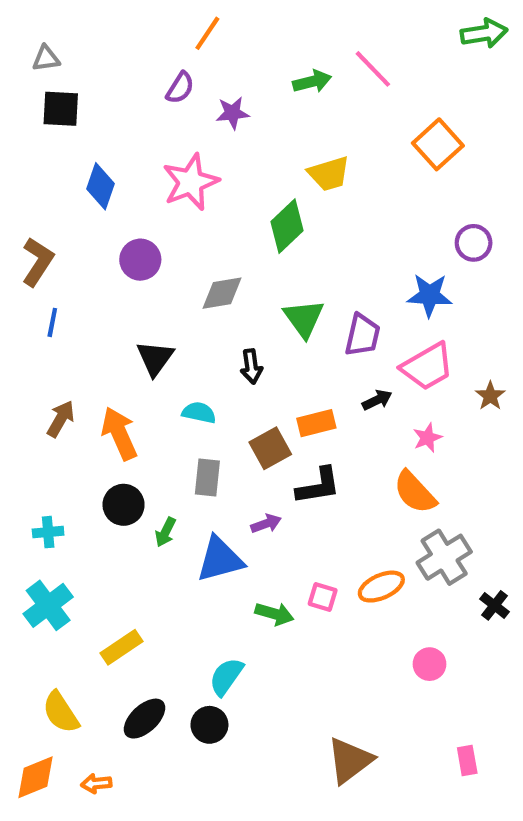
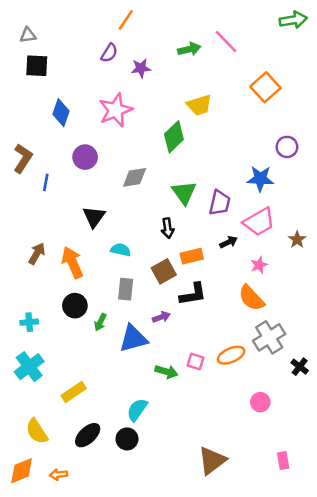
blue line: (52, 322) -> (46, 182), moved
black arrow: (251, 366) -> (168, 228), moved

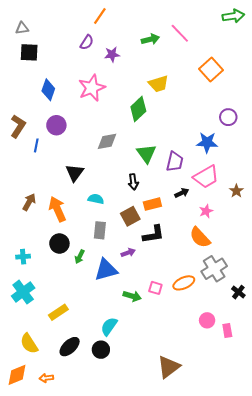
purple circle: (85, 157) -> (56, 125), moved
pink rectangle: (283, 461) -> (227, 330), moved

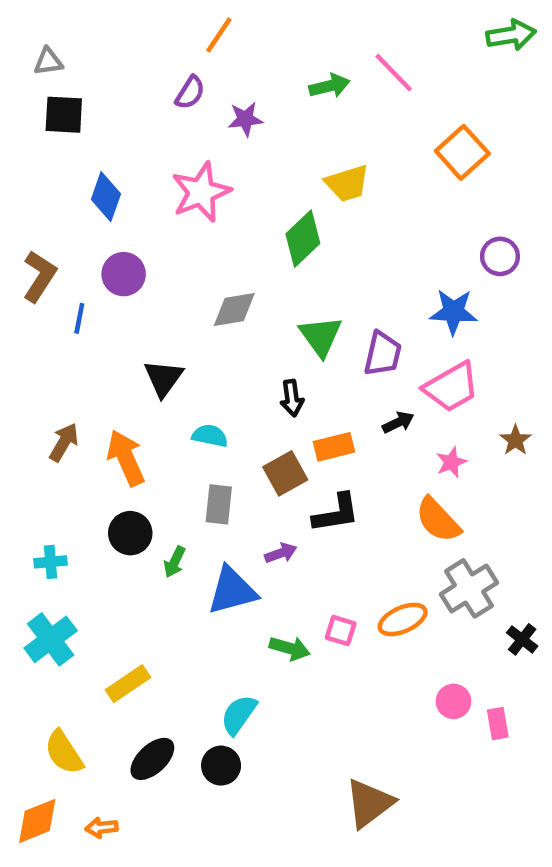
brown star: (236, 191) -> (515, 440), moved

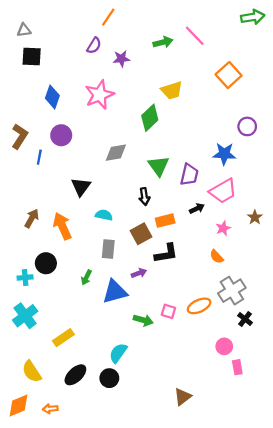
orange semicircle: (438, 520) -> (217, 257), size x0.6
black circle: (130, 533) -> (46, 263), moved
black cross: (522, 639) -> (245, 319), moved
pink rectangle: (498, 724) -> (237, 367), moved
brown triangle: (369, 803) -> (183, 397), size x0.7

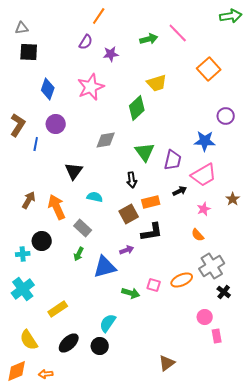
gray rectangle: (108, 249) -> (83, 228), moved, turned -54

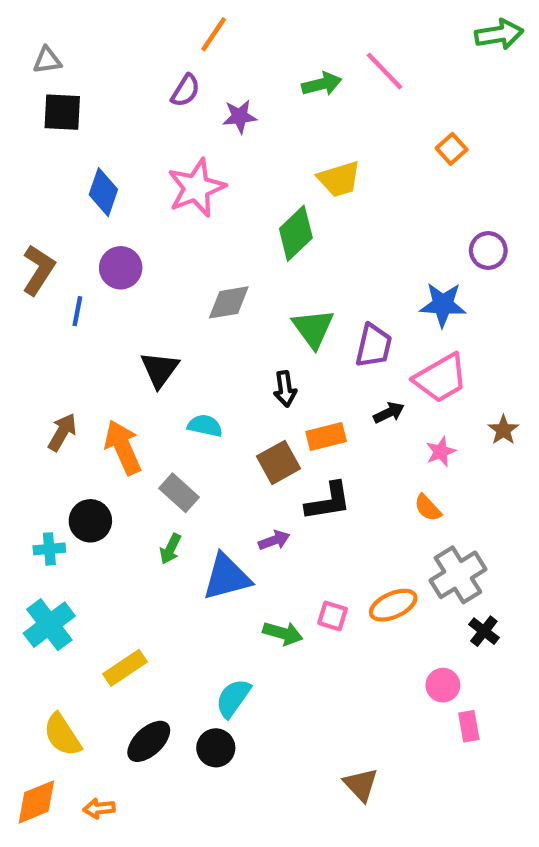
orange square: (209, 69) -> (452, 149), size x0.6
brown triangle: (167, 363) -> (361, 785), turned -36

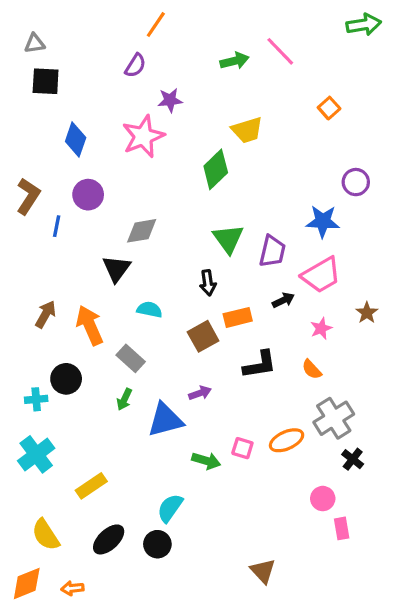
purple star: (240, 116) -> (170, 100), moved
gray diamond: (229, 302) -> (142, 231), moved
black L-shape: (328, 501) -> (260, 365), moved

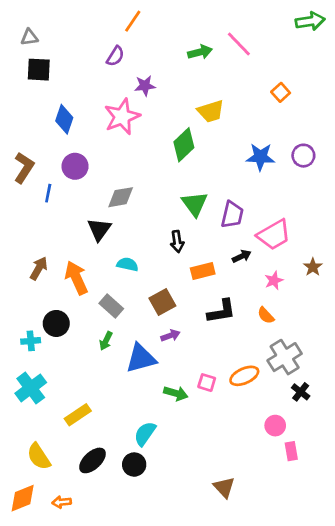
blue star: (323, 221) -> (260, 157), moved
brown square: (203, 336) -> (162, 302), moved

